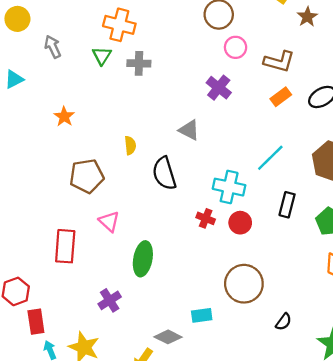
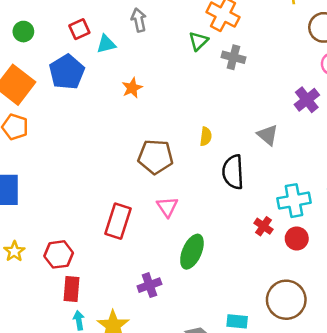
gray arrow: (53, 47) -> (139, 20), moved
orange star: (64, 117) -> (132, 88), moved
cyan cross: (229, 187) -> (294, 201), turned -36

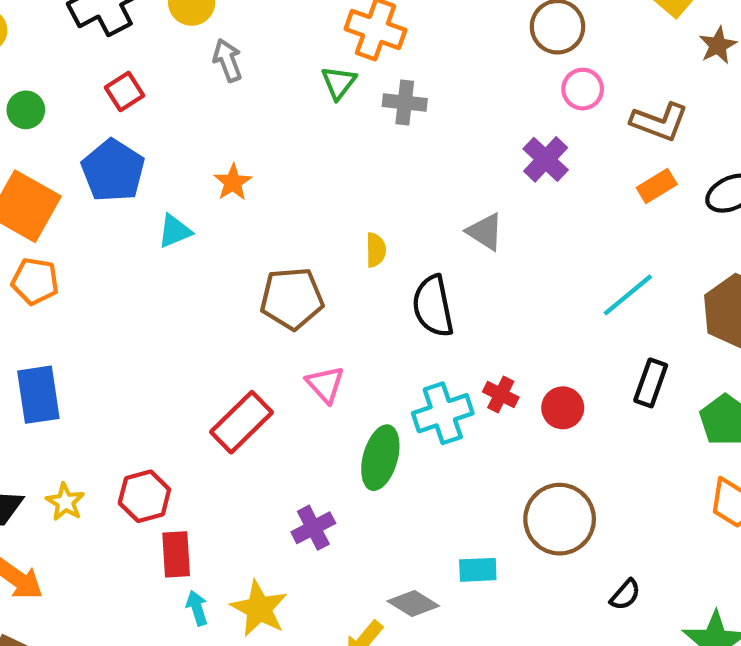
cyan triangle: (106, 44) -> (175, 231), moved
cyan cross: (294, 201) -> (443, 413), moved
red rectangle: (118, 221) -> (241, 422), turned 36

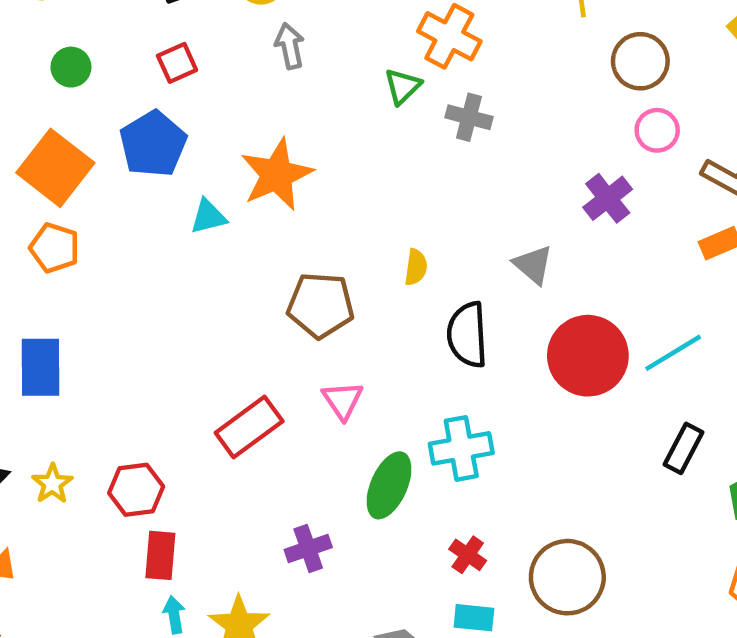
orange star: (233, 182) -> (277, 175), size x1.8
red cross: (501, 394) -> (468, 555), moved
red circle: (563, 408) -> (588, 356), moved, size x1.8

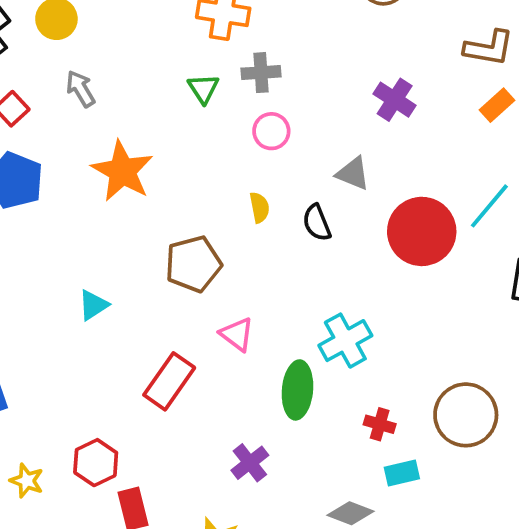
gray arrow: (290, 46) -> (80, 89), moved
green triangle: (403, 86) -> (203, 89), moved
pink circle: (657, 130) -> (271, 131), moved
cyan triangle: (208, 217) -> (93, 305), moved
black semicircle: (467, 335) -> (317, 223), moved, size x0.7

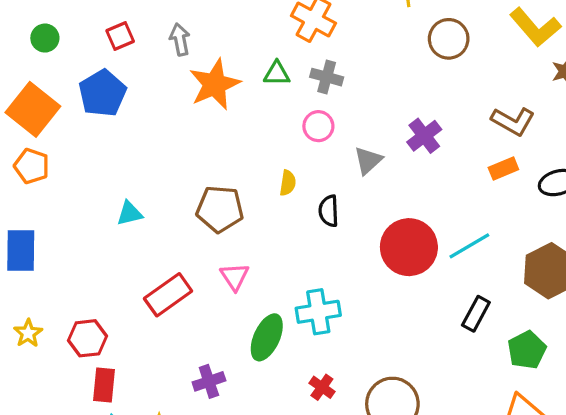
green triangle: (203, 89) -> (277, 74), turned 44
orange star: (122, 171) -> (215, 84), moved
gray triangle: (353, 173) -> (368, 160), moved, turned 36

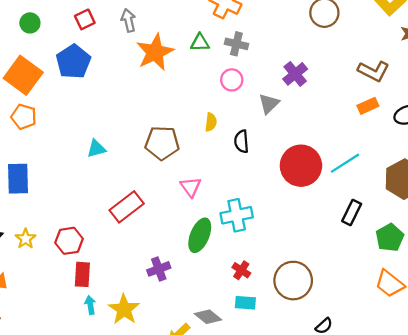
purple cross: (424, 136) -> (295, 74), moved
pink triangle: (235, 277) -> (191, 187), moved

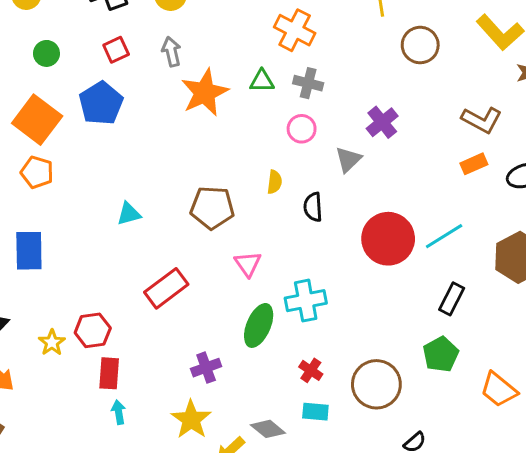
green pentagon: (390, 238) -> (441, 354), moved
yellow star: (26, 239) -> (52, 343), moved
yellow star: (124, 309) -> (191, 419), moved

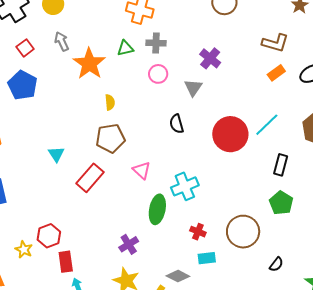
yellow semicircle: (275, 182) -> (110, 102), moved
cyan triangle: (129, 214) -> (56, 154), turned -36
red rectangle: (166, 288) -> (90, 178), moved

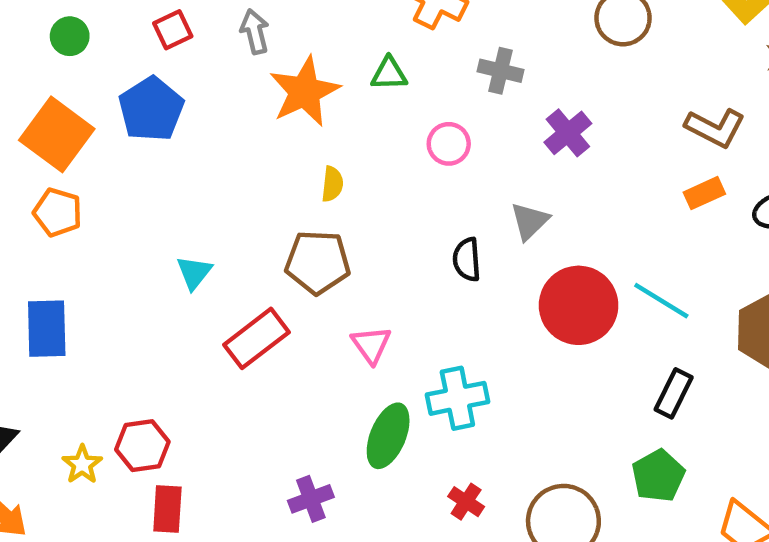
gray cross: (156, 43) -> (501, 71), moved
gray triangle: (193, 88) -> (530, 221), moved
cyan line: (267, 125) -> (661, 301), turned 64

